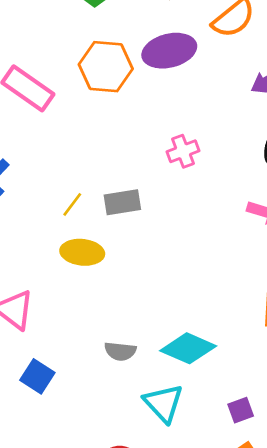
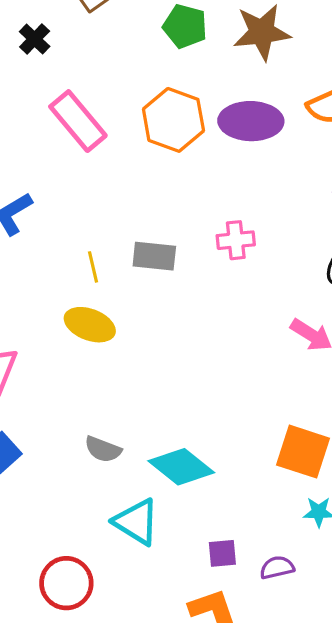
gray rectangle: (122, 202) -> (154, 256), moved
yellow line: (72, 204) -> (93, 267), turned -65
cyan triangle: (163, 403) -> (136, 522), turned -30

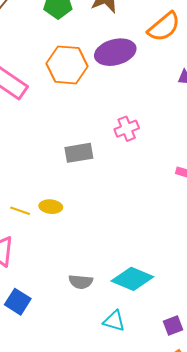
yellow line: (93, 267) -> (20, 211), moved, turned -42
yellow ellipse: (90, 325) -> (51, 207), size x0.7
cyan triangle: (136, 522) -> (114, 321), size x0.7

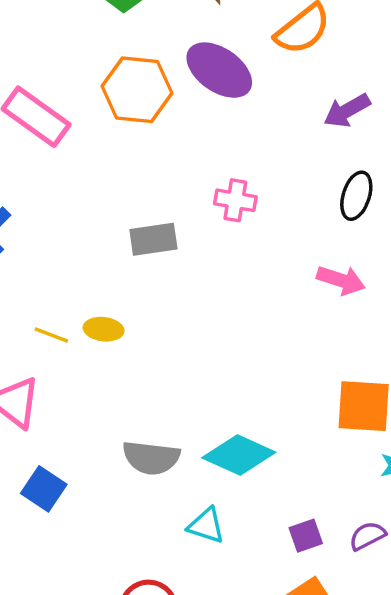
purple ellipse: (115, 52) -> (219, 70), turned 48
pink cross: (127, 129) -> (235, 200), turned 30
gray semicircle: (81, 282) -> (151, 458), size x1.4

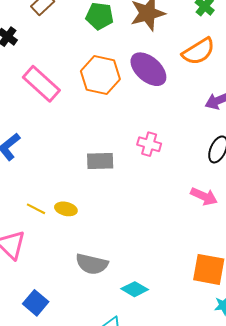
cyan diamond: (239, 455) -> (135, 289), size x0.7
gray semicircle: (151, 458) -> (92, 264), moved
blue square: (44, 489) -> (36, 303), moved

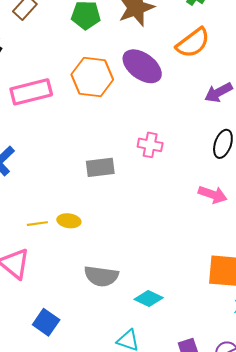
pink rectangle: (41, 84) -> (31, 92), turned -51
yellow line: (36, 209) -> (37, 224), turned -30

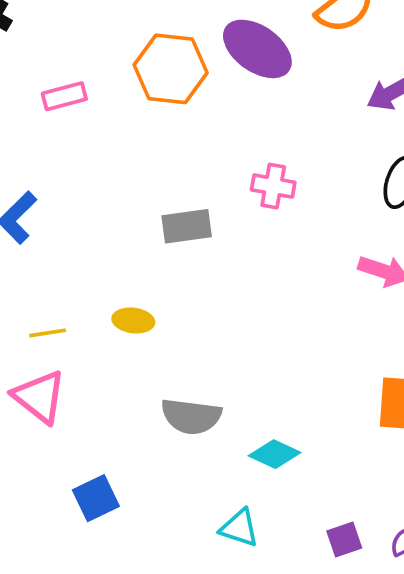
pink rectangle: (31, 92) -> (64, 96), size x0.6
yellow line: (37, 224) -> (48, 333), moved
blue square: (46, 322) -> (96, 498), turned 30

